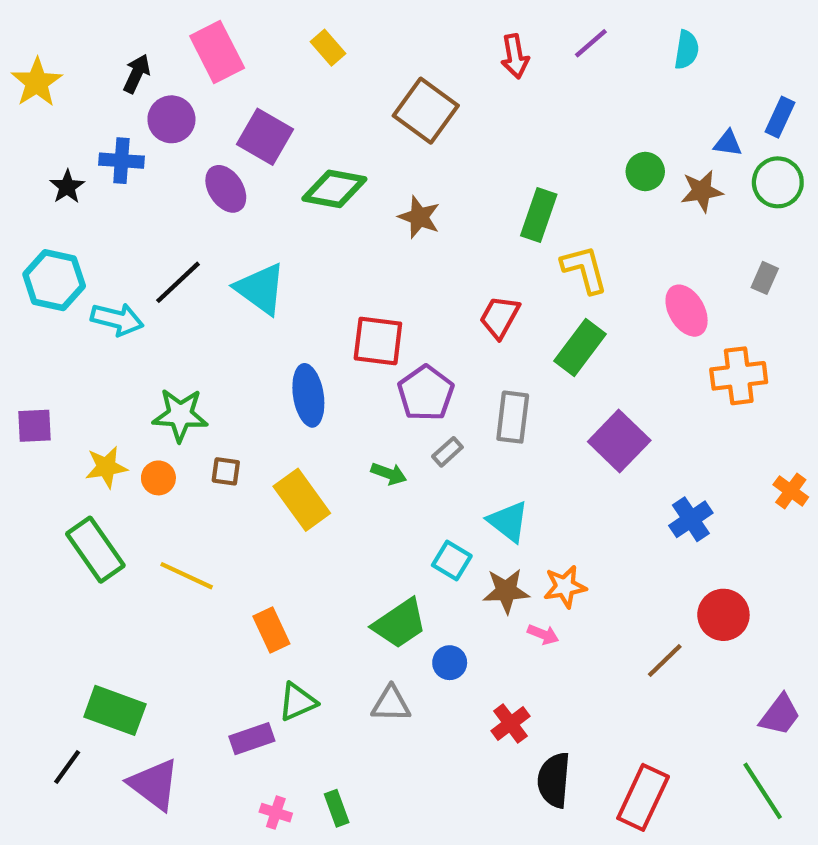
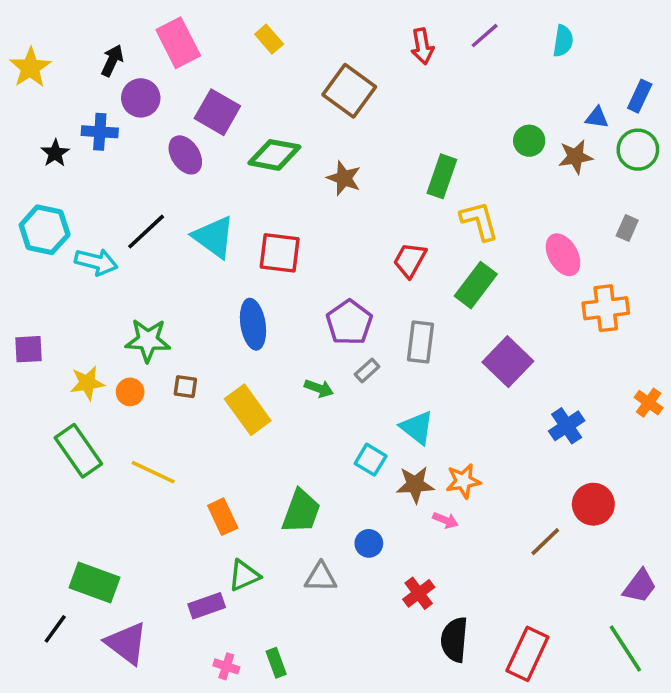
red square: (378, 341) -> (280, 253), moved
green trapezoid: (400, 624) -> (301, 511), moved, turned -36

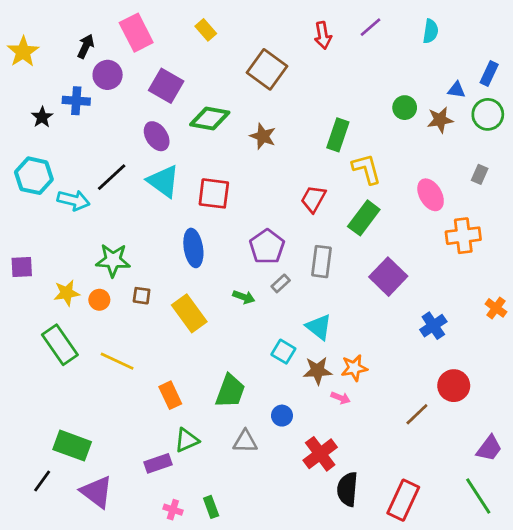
purple ellipse: (185, 155) -> (157, 136), moved
red cross: (419, 593) -> (320, 454), size x1.4

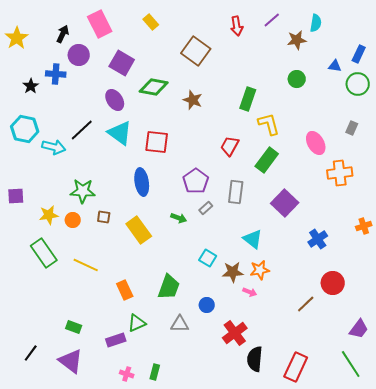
brown star: (440, 120) -> (297, 40), moved
orange cross: (496, 308) -> (364, 226), turned 35
cyan triangle: (319, 327) -> (253, 239), moved
green rectangle: (72, 446) -> (74, 327), moved, size x0.6
green rectangle: (211, 507) -> (155, 372), turned 35

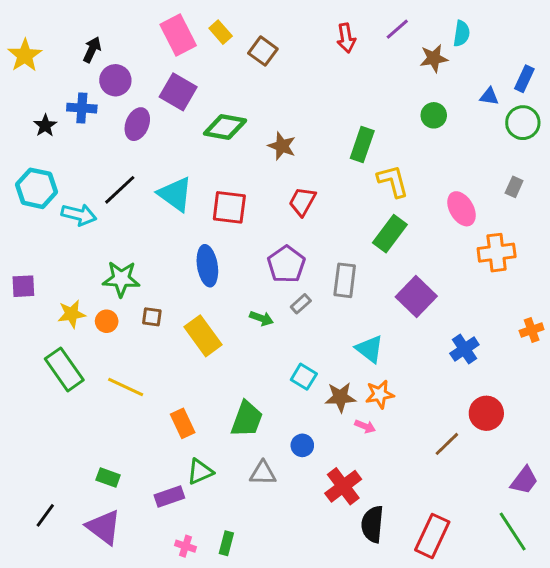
pink rectangle: (100, 24) -> (178, 35), moved
brown square: (196, 51) -> (263, 51), moved, size x0.7
purple ellipse: (115, 100) -> (137, 124), moved, turned 55
red trapezoid: (230, 146) -> (302, 201), moved

